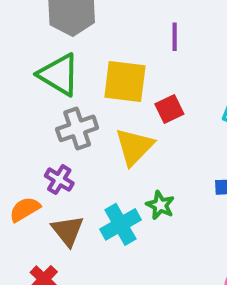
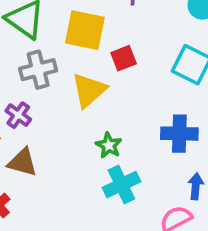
cyan cross: (121, 224) -> (121, 185), moved
brown triangle: (68, 231) -> (22, 162), turned -40

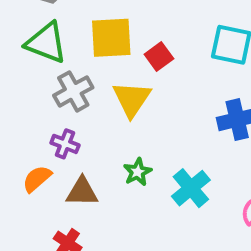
green star: (109, 145) -> (137, 172), moved, turned 30

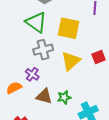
red square: (159, 56) -> (99, 57), moved
brown triangle: (82, 192) -> (44, 96), moved

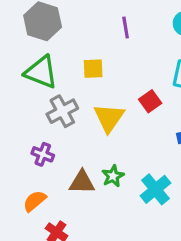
yellow square: (69, 28) -> (93, 69), size x0.6
purple cross: (32, 74) -> (43, 154), moved
orange semicircle: (14, 88) -> (35, 201), moved

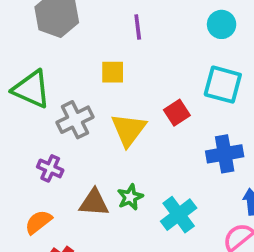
purple line: (126, 28) -> (138, 27), moved
green triangle: (41, 72) -> (31, 89), moved

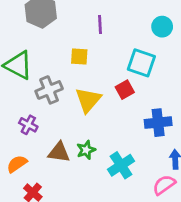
cyan square: (223, 85) -> (141, 63), moved

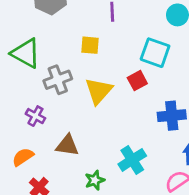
green star: (86, 150) -> (95, 180), moved

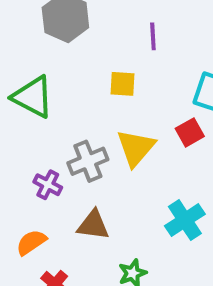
gray cross: (58, 80) -> (88, 161), moved
cyan cross: (132, 160) -> (185, 220), moved

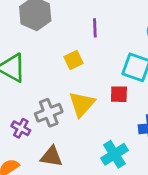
yellow square: (123, 84) -> (73, 60), turned -30
red square: (190, 132) -> (119, 94), turned 30

